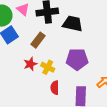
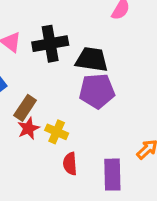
brown rectangle: (38, 40) -> (25, 108), moved
purple pentagon: (77, 59) -> (97, 91), moved

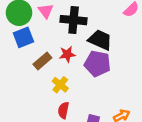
red star: (28, 128) -> (67, 54), moved

